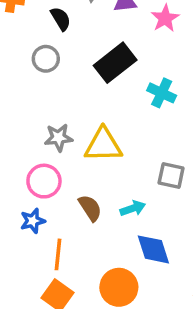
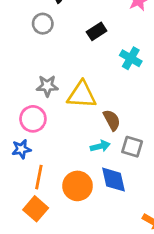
black rectangle: (115, 63) -> (97, 31), size x0.6
gray square: (171, 176) -> (132, 147), moved
brown semicircle: (90, 208) -> (112, 120), moved
orange circle: (119, 287) -> (78, 186), moved

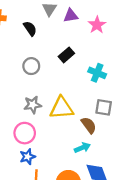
gray circle: (43, 24) -> (31, 66), moved
gray square: (132, 147) -> (104, 107), moved
blue star: (21, 149) -> (28, 157), moved

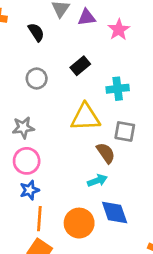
cyan cross: (97, 73) -> (118, 89), turned -30
gray star: (33, 105) -> (23, 128), moved
yellow triangle: (62, 108) -> (85, 117), moved

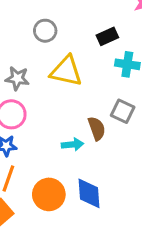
black rectangle: (80, 66) -> (107, 36), moved
yellow triangle: (85, 117) -> (66, 71), moved
cyan arrow: (97, 181) -> (72, 144), moved

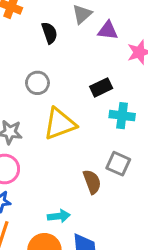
yellow triangle: (66, 71) -> (60, 124), turned -32
cyan arrow: (72, 144) -> (59, 216), moved

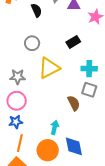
cyan cross: (122, 116) -> (89, 69), moved
cyan arrow: (59, 216) -> (55, 127), turned -64

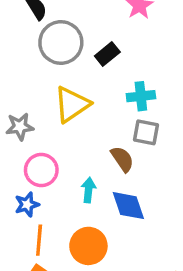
gray circle: (32, 43) -> (61, 43), moved, size x1.6
pink circle: (17, 101) -> (41, 170), moved
cyan arrow: (55, 127) -> (89, 190), moved
blue diamond: (74, 146) -> (128, 206), moved

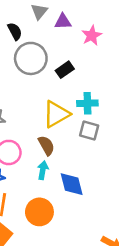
yellow triangle: (72, 104) -> (56, 114), moved
brown semicircle: (122, 159) -> (46, 145), moved

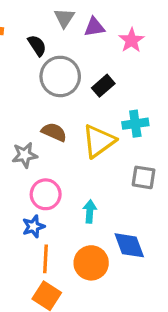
gray square: (89, 131) -> (144, 177), moved
brown semicircle: (46, 145) -> (54, 132), moved, turned -30
blue diamond: (72, 184) -> (129, 245), moved

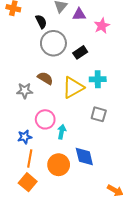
pink circle: (46, 194) -> (45, 119), moved

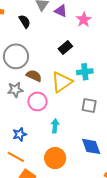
purple triangle: (79, 14) -> (61, 11), turned 32
gray circle: (53, 43) -> (16, 56), moved
pink circle: (45, 119) -> (37, 101), moved
blue diamond: (84, 156) -> (91, 146), moved
orange line: (30, 159) -> (16, 157), moved, turned -66

